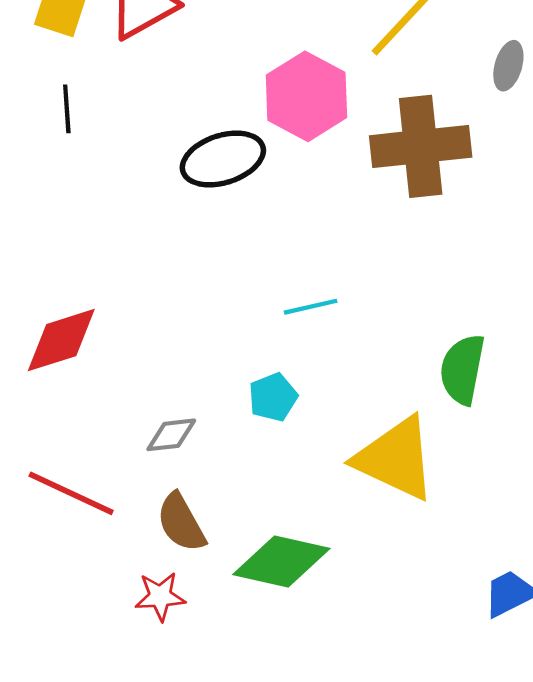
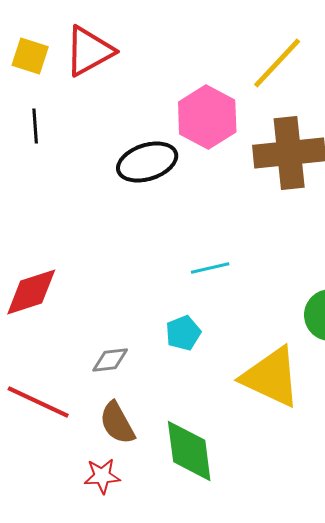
green diamond: (281, 562) -> (189, 451), turned 70

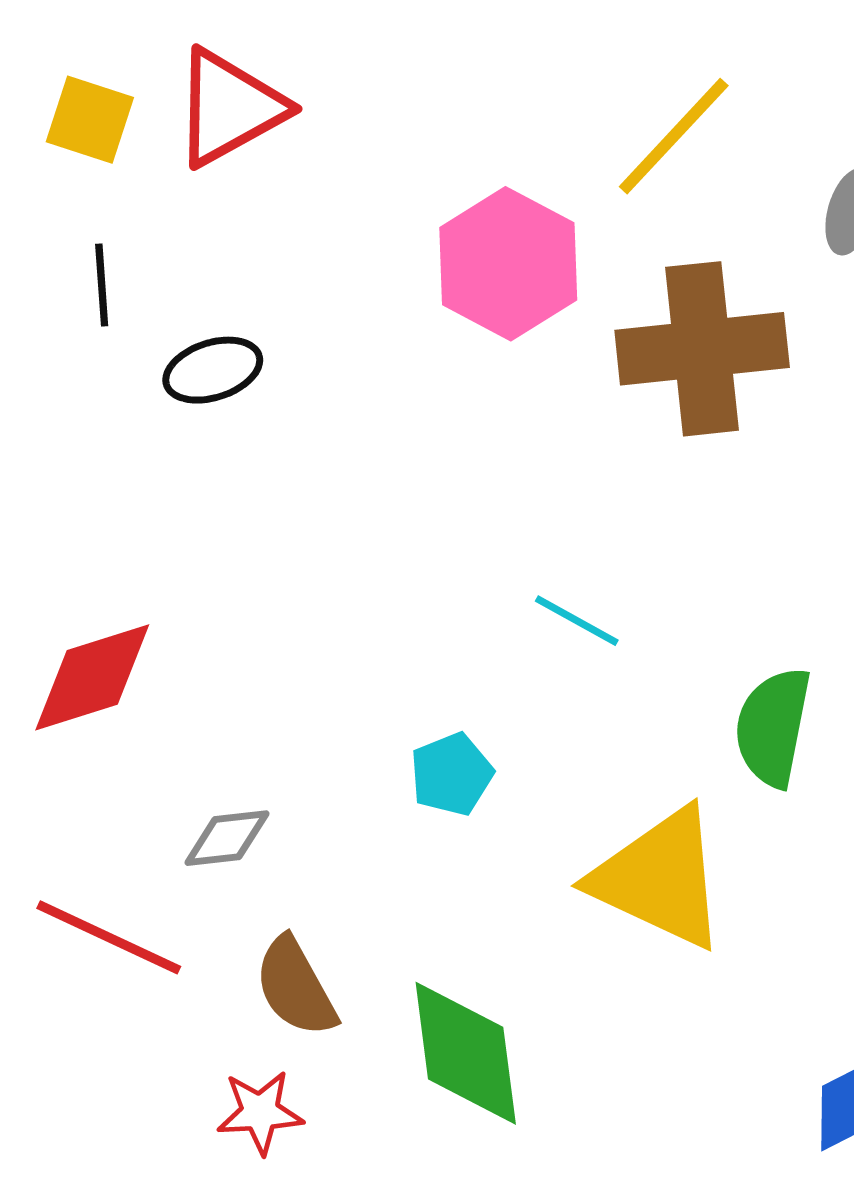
black ellipse: (147, 162) -> (213, 370), moved, size x0.7
cyan line: (210, 268) -> (577, 621), moved, turned 42
gray diamond: (110, 360) -> (227, 838), moved

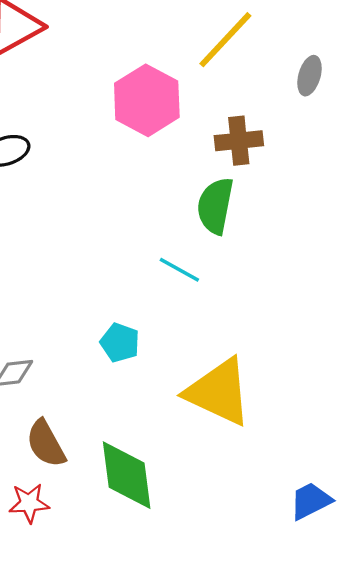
brown cross: (702, 349) -> (239, 141), size x0.6
green semicircle: (773, 727) -> (215, 206), moved
cyan pentagon: (451, 774) -> (120, 343), turned -30

